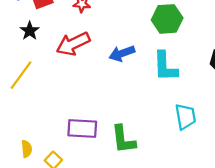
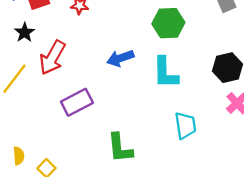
red arrow: (73, 44) -> (52, 58), moved, turned -36
purple rectangle: (82, 128) -> (77, 102), moved, turned -32

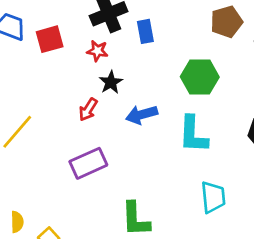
black star: (25, 32) -> (111, 82), moved
red arrow: (52, 58) -> (88, 110), moved, size x0.6

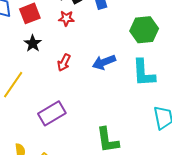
black star: (111, 82) -> (33, 43), moved
purple rectangle: (88, 163) -> (52, 113), moved

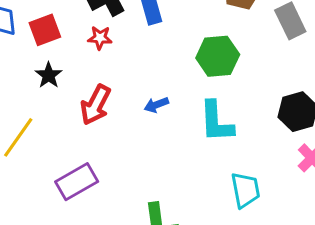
blue arrow: (104, 62) -> (156, 105), size x0.7
red arrow: (64, 63) -> (96, 105), size x1.5

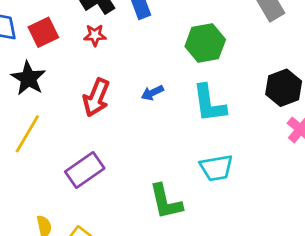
black star: (49, 75) -> (28, 78), moved, size x1.4
cyan trapezoid: (245, 190) -> (216, 168), moved, turned 96

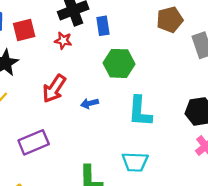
green hexagon: (205, 43) -> (119, 63), moved
blue arrow: (152, 93) -> (90, 103), moved

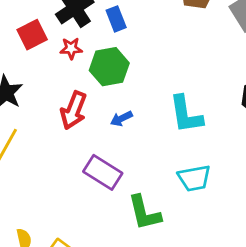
red square: (24, 30) -> (32, 35), moved
green hexagon: (119, 63) -> (109, 67), moved
purple rectangle: (34, 142) -> (103, 172), moved, turned 68

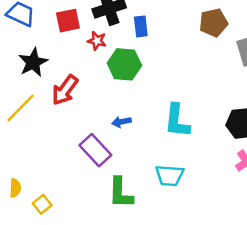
red arrow: (73, 110) -> (65, 90), moved
blue arrow: (121, 119) -> (121, 122), moved

